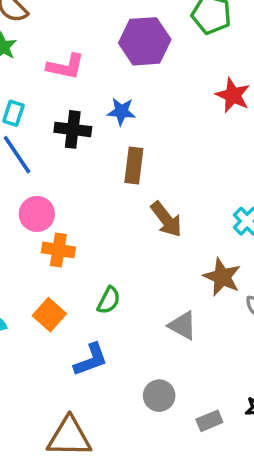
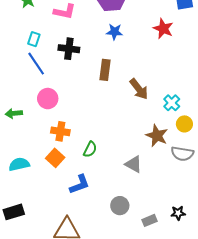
blue star: (121, 111) -> (114, 32), moved
brown arrow: (166, 219) -> (139, 89), moved
orange cross: (58, 250) -> (60, 131), moved

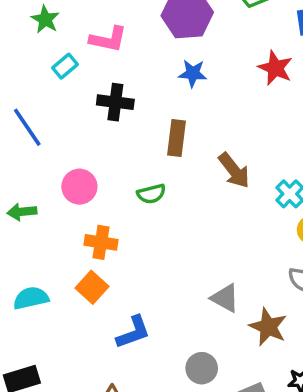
cyan rectangle: (34, 39) -> (65, 66), moved, turned 32
blue line: (36, 64) -> (27, 127), moved
brown star: (157, 136) -> (268, 327), moved
green semicircle: (90, 149) -> (151, 194), moved, turned 49

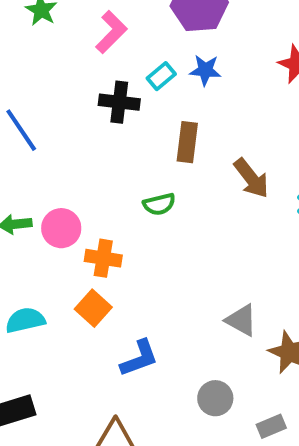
pink L-shape: (108, 39) -> (111, 32), turned -57
cyan rectangle: (65, 66) -> (161, 76), moved
pink circle: (79, 187) -> (61, 228), moved

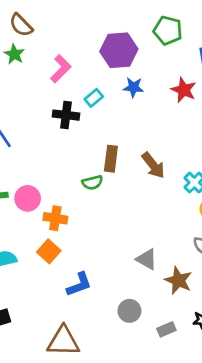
blue star: (205, 70) -> (133, 87), moved
brown rectangle: (187, 142) -> (111, 159), moved

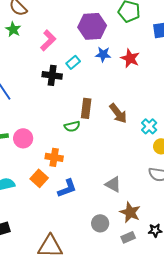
red star: (184, 90) -> (130, 58), moved
orange cross: (55, 218) -> (54, 157), moved
brown star: (178, 280) -> (130, 212), moved
blue L-shape: (79, 284) -> (67, 188), moved

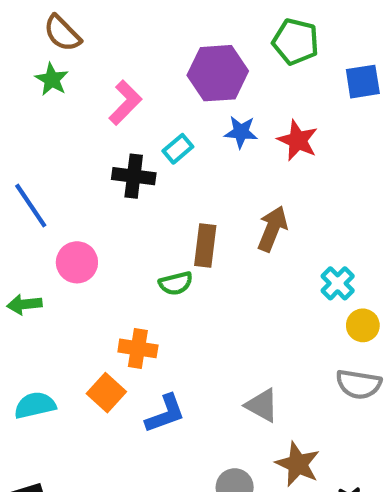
brown arrow: (118, 113) -> (272, 229), moved, turned -120
pink circle: (23, 138) -> (77, 262), moved

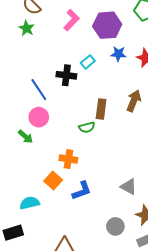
pink L-shape: (125, 103) -> (71, 20), moved
blue line: (31, 206) -> (39, 90), moved
green arrow: (24, 304) -> (26, 137), moved, turned -133
cyan semicircle: (35, 405) -> (30, 203), moved

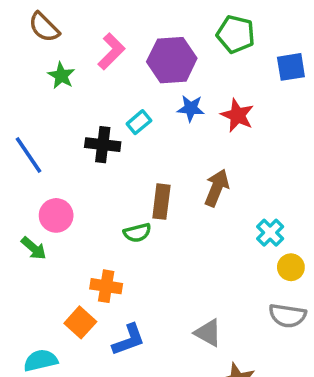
green star: (27, 28) -> (61, 76), moved
blue line: (39, 90) -> (28, 155), moved

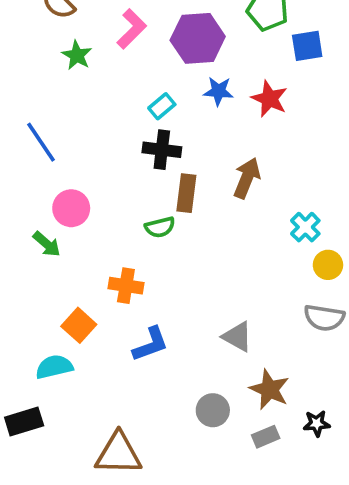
blue square: (291, 67) -> (307, 46), moved
black cross: (103, 145) -> (162, 150), moved
orange square: (80, 322) -> (79, 325), moved

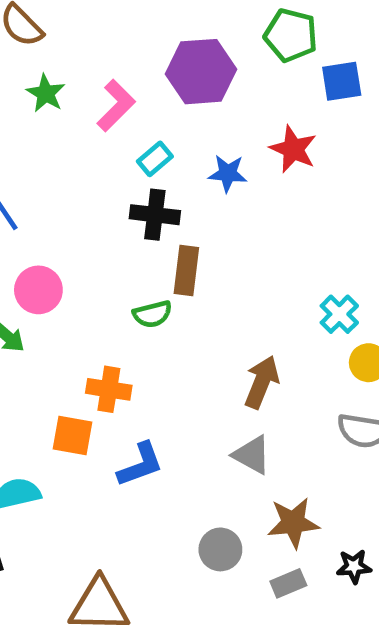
pink L-shape: (132, 29) -> (116, 106), moved
blue star: (218, 91) -> (228, 173), moved
brown arrow: (247, 178) -> (262, 382), moved
orange square: (79, 325) -> (72, 435), moved, turned -32
brown star: (269, 389) -> (293, 523), turned -30

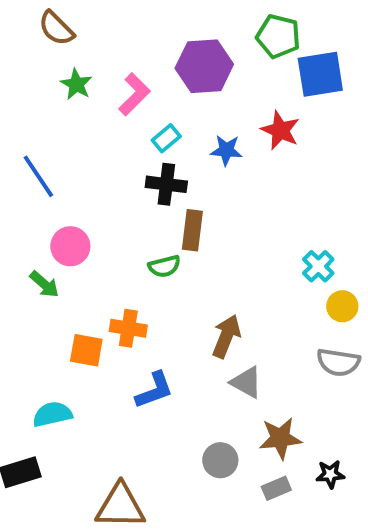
blue square: (342, 81) -> (320, 74), size x1.4
brown arrow: (262, 382) -> (226, 336), moved
orange square: (72, 435) -> (86, 350), moved

